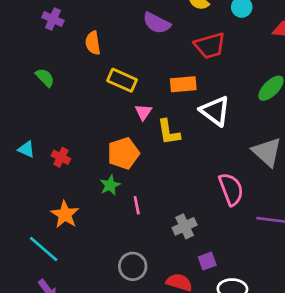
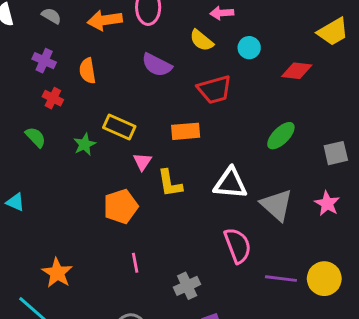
orange semicircle: (93, 43) -> (87, 71), moved
green semicircle: (45, 78) -> (36, 137), moved
white triangle: (215, 111) -> (230, 183), moved, turned -32
red cross: (61, 157) -> (53, 98), moved
green star: (110, 185) -> (85, 144), moved

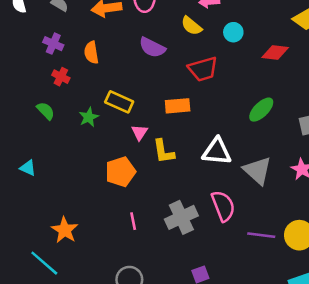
gray cross: (187, 286) -> (181, 217), moved, size x1.4

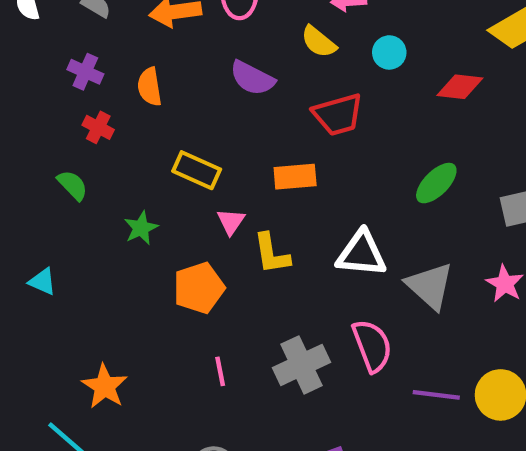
green star: (89, 117) -> (141, 228), moved

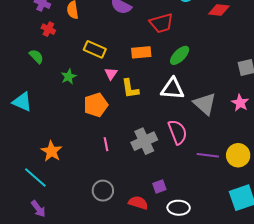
green ellipse: (436, 183) -> (180, 55), moved
cyan triangle: (43, 281) -> (22, 102), size x1.5

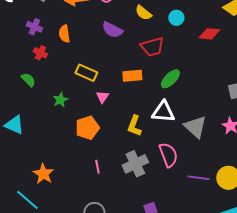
yellow L-shape: (130, 89) -> (134, 126), moved, turned 30

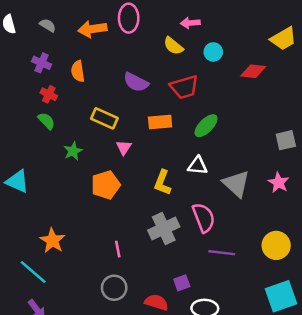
purple semicircle: (112, 30) -> (136, 82), moved
green semicircle: (28, 80) -> (46, 121), moved
white triangle: (163, 112) -> (198, 166), size x0.7
pink line: (97, 167) -> (118, 249), moved
purple line: (198, 178) -> (222, 253), moved

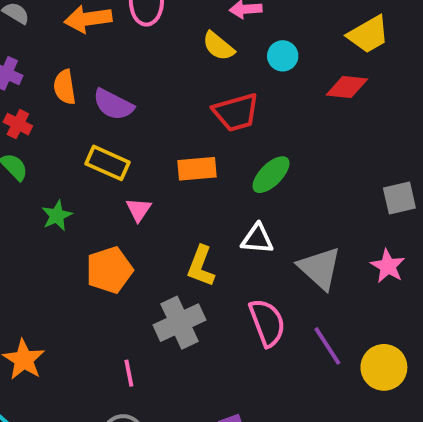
yellow trapezoid: (283, 39) -> (368, 34), moved
purple semicircle: (136, 82) -> (113, 105), moved
gray cross: (164, 228) -> (179, 323), moved
purple line: (222, 253) -> (327, 346), moved, turned 50

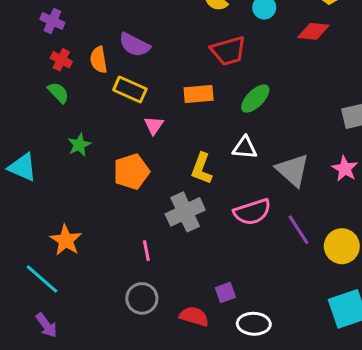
orange semicircle: (65, 87) -> (99, 60), moved
green star: (57, 216) -> (79, 145), moved
pink semicircle: (267, 323) -> (252, 212), turned 93

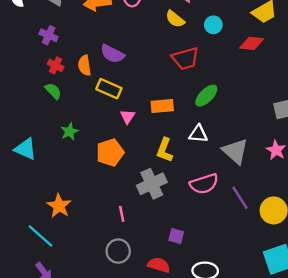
orange rectangle: (199, 94) -> (162, 106), moved
purple square: (225, 292) -> (176, 236), moved, turned 35

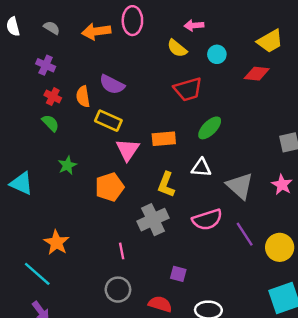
pink triangle: (127, 116) -> (128, 150), size x1.5

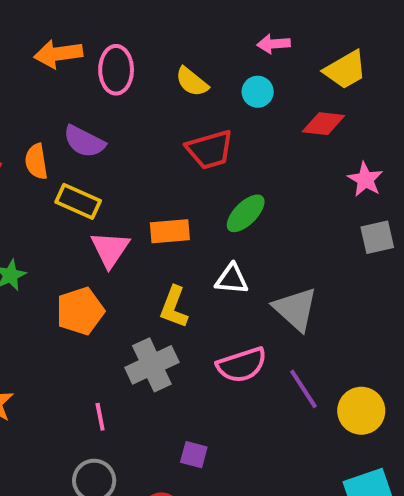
pink ellipse: (132, 21) -> (116, 70), moved
pink arrow: (194, 25) -> (274, 44), moved
pink star: (282, 185) -> (365, 179), moved

